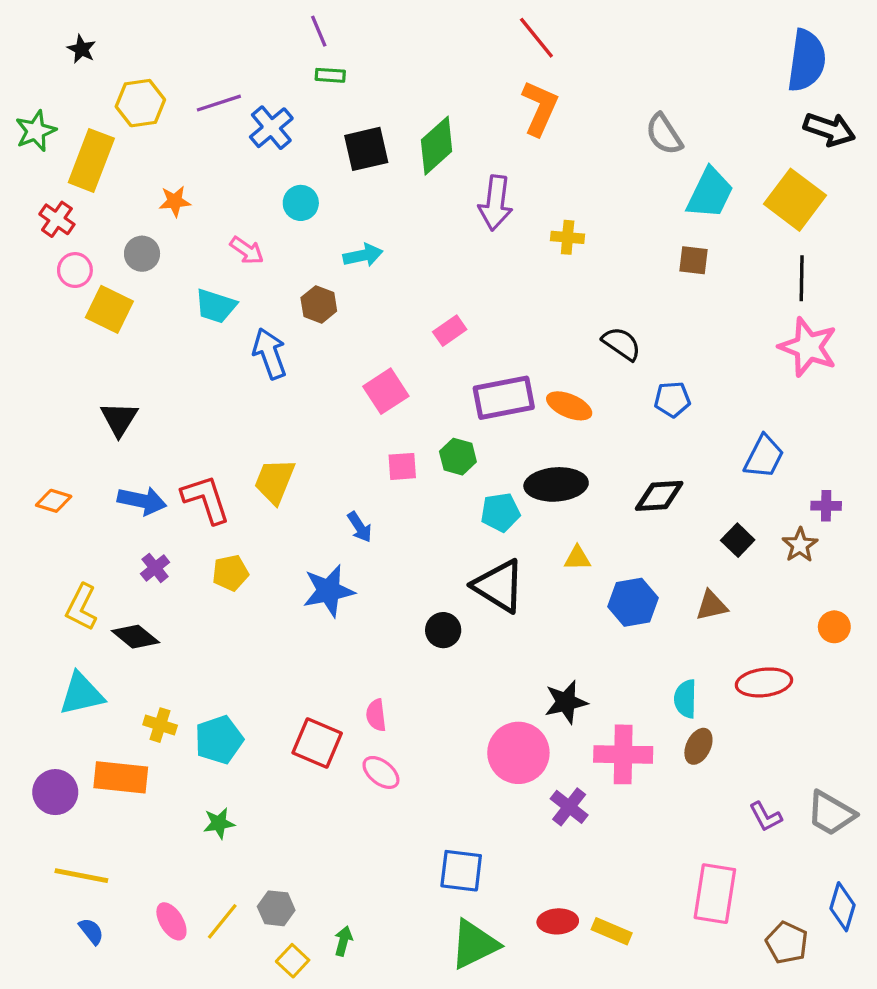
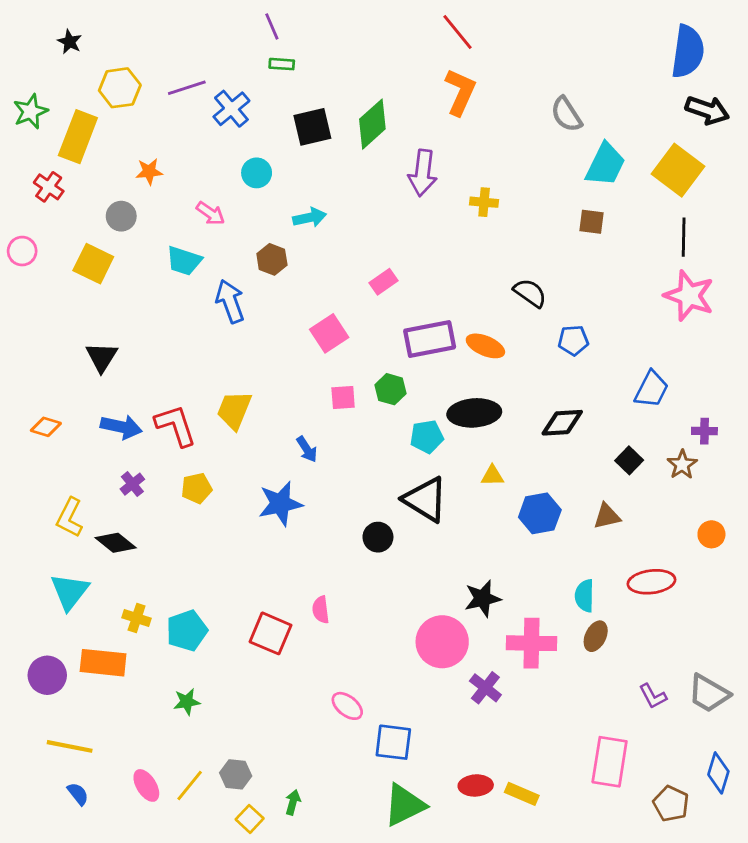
pink circle: (75, 270) -> (22, 251), moved
cyan triangle: (81, 694) -> (70, 592), turned -39
pink ellipse: (381, 772) -> (347, 706), moved

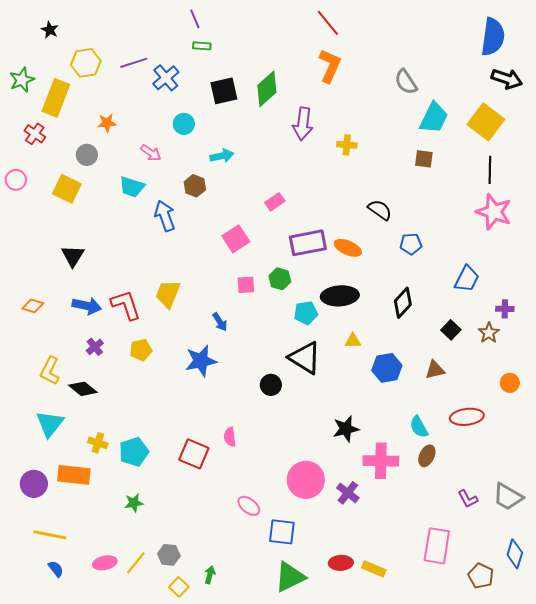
black diamond: (562, 423) -> (403, 303), turned -44
cyan semicircle: (584, 596) -> (419, 427), turned -30
pink circle: (442, 642) -> (306, 480), moved
pink ellipse: (146, 785) -> (105, 563), turned -70

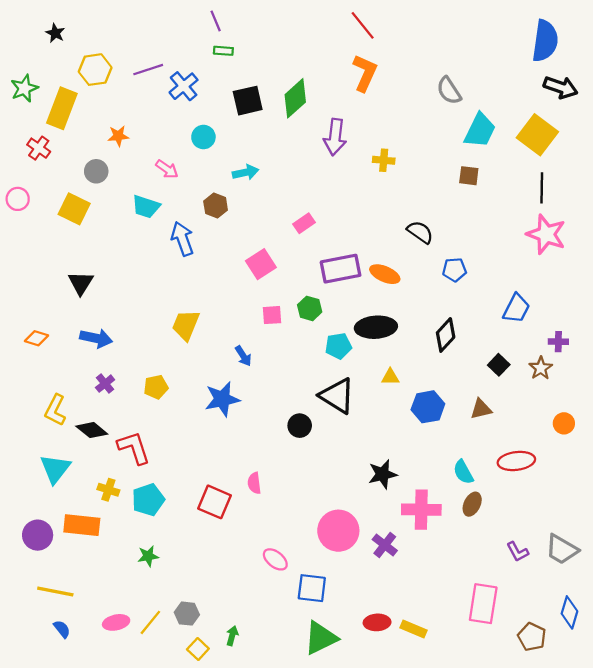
red L-shape: (126, 305) -> (134, 448), moved

